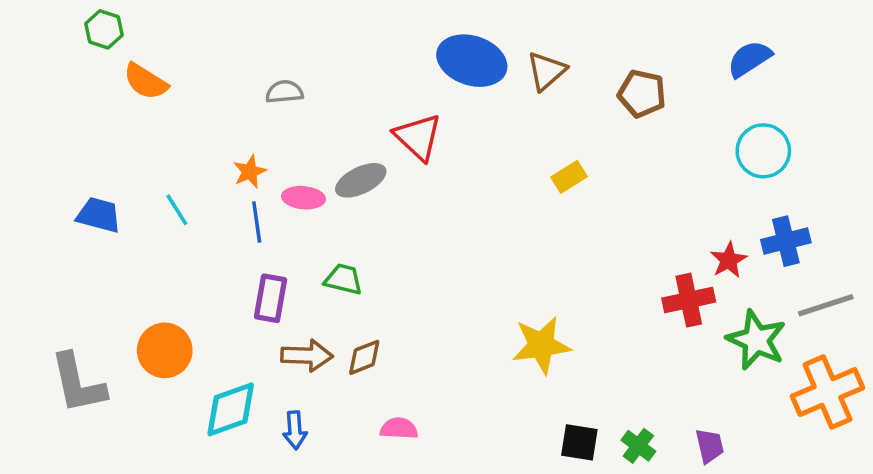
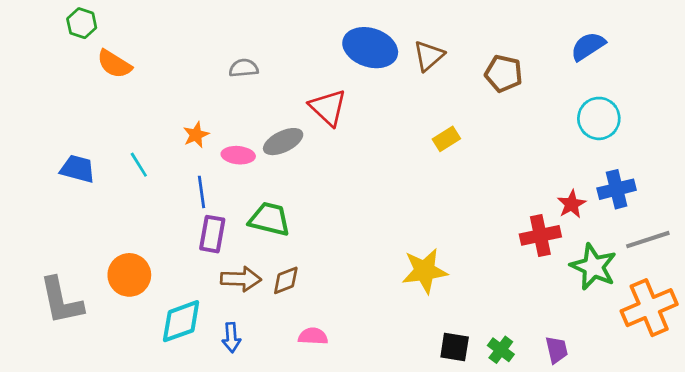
gray semicircle: (284, 92) -> (244, 68), moved
blue line: (257, 222) -> (201, 192), moved
green trapezoid: (343, 279) -> (269, 219), size x1.4

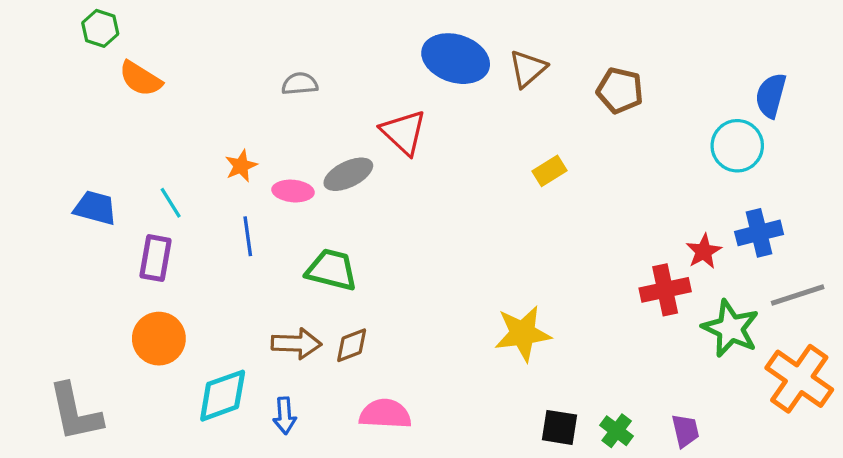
blue semicircle: (588, 46) -> (771, 95), moved, turned -42
purple rectangle: (212, 234) -> (156, 258), moved
gray L-shape: (61, 301) -> (75, 412), moved
orange cross: (649, 308) -> (799, 379), turned -32
pink semicircle: (313, 336) -> (385, 414), size x1.4

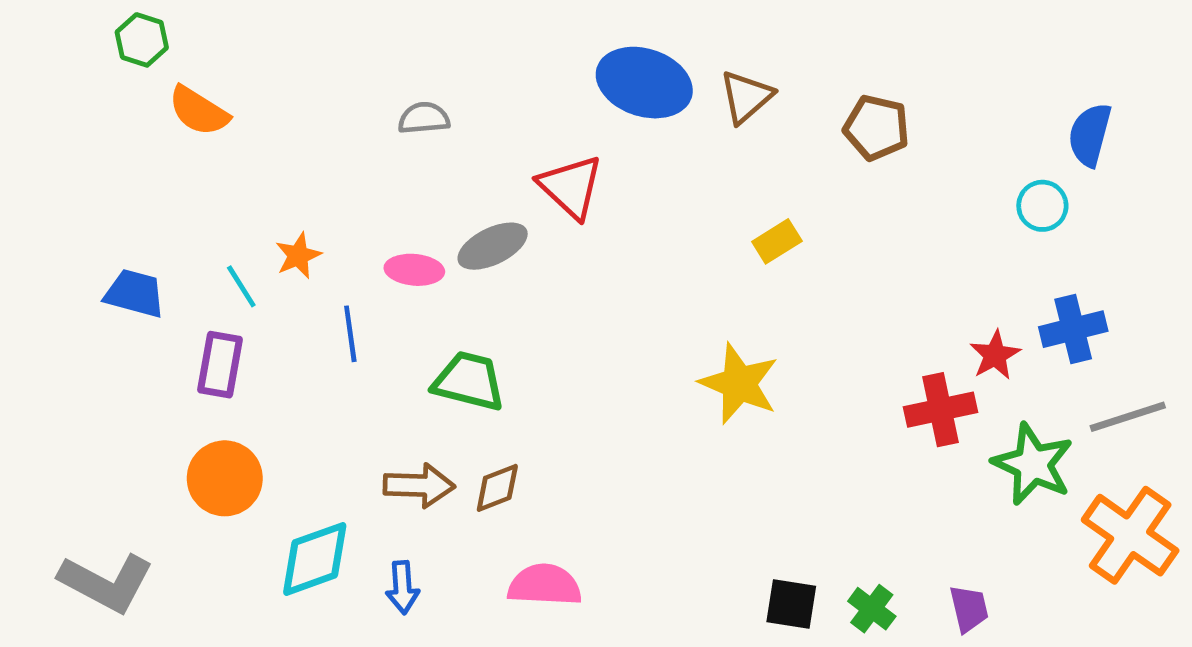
cyan circle: (737, 146) -> (1042, 206), size x0.7
orange star: (241, 166) -> (298, 256), moved
yellow star: (523, 334) -> (739, 384), moved, turned 30
gray L-shape: (75, 412) -> (106, 583), turned -50

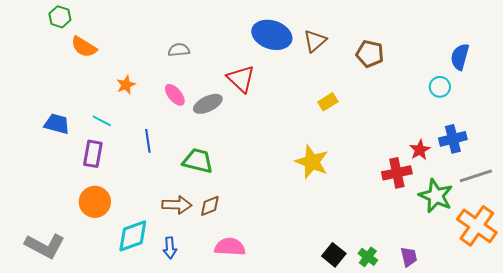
orange star: (298, 256) -> (126, 85), moved
pink ellipse: (414, 270) -> (175, 95), moved, turned 45
cyan line: (241, 286) -> (102, 121), turned -30
black square: (791, 604) -> (334, 255), turned 30

